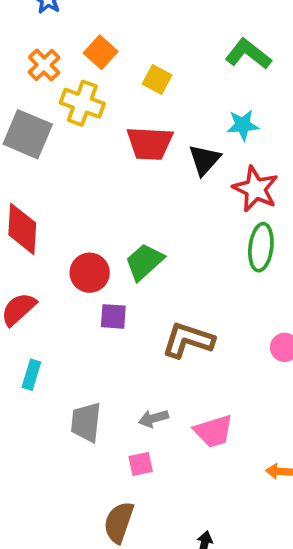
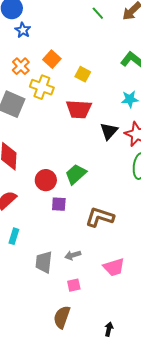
black triangle: (204, 160) -> (109, 131), moved
gray arrow: (153, 418) -> (73, 255), moved

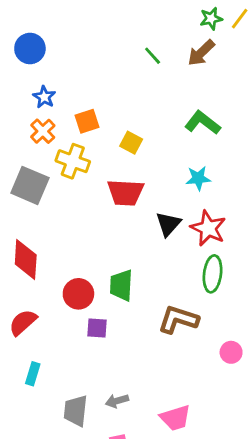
blue star: (23, 30) -> (44, 97), moved
orange square: (52, 59) -> (87, 121), turned 30
green trapezoid: (76, 174) -> (121, 285), turned -45
brown L-shape: (100, 217) -> (178, 319), moved

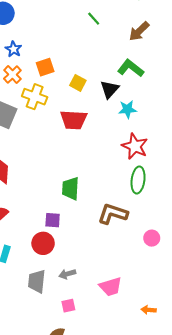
brown arrow: (201, 53) -> (139, 31), moved
black triangle: (168, 224) -> (110, 89), moved
red circle: (78, 294) -> (43, 243), moved

